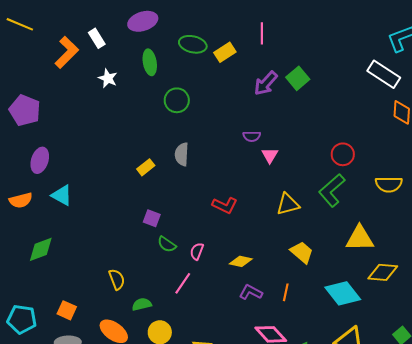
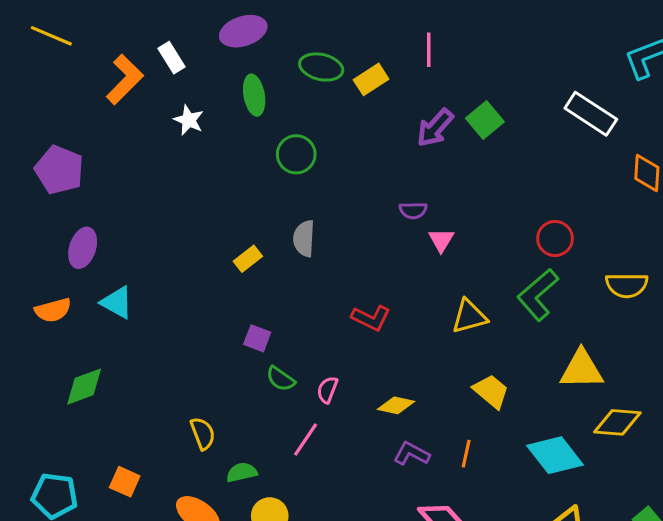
white rectangle: (384, 74) -> (591, 114), moved

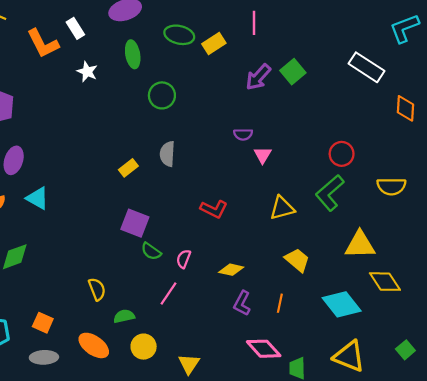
orange L-shape: (125, 79) -> (43, 43), turned 108
purple square: (257, 338) -> (135, 223), size x1.5
yellow diamond: (617, 422) -> (385, 282), turned 52
purple L-shape: (412, 454) -> (242, 303), turned -90

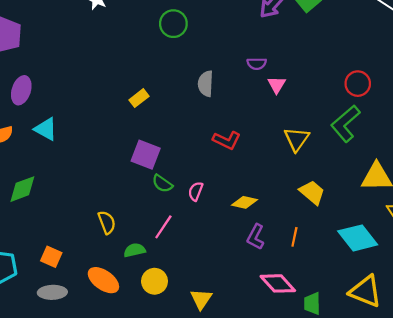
gray semicircle: (167, 154) -> (206, 84), moved
yellow triangle: (282, 208) -> (297, 139), turned -40
pink line: (168, 294) -> (163, 227), moved

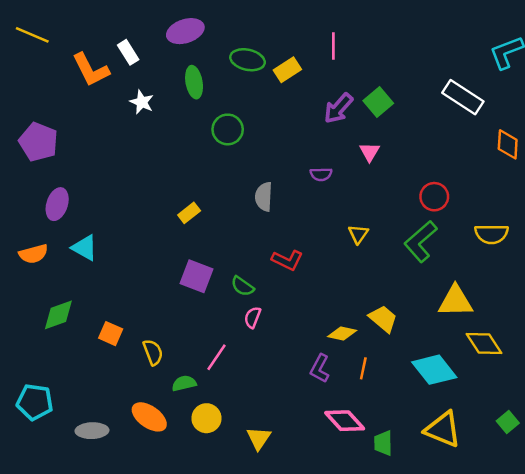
pink triangle: (277, 85) -> (370, 152), moved
yellow triangle: (297, 139) -> (358, 234), moved, size x0.7
green semicircle: (162, 184) -> (243, 286), moved
yellow diamond: (244, 202) -> (342, 334), moved
orange square: (51, 257) -> (111, 334), moved

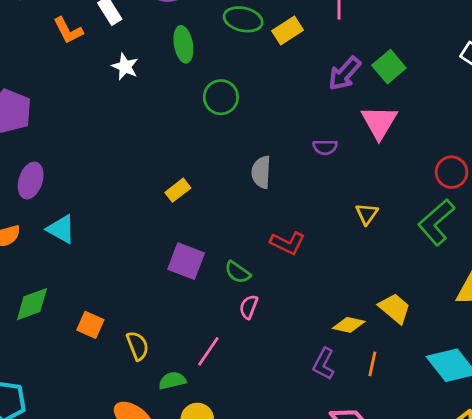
orange L-shape: (91, 70) -> (68, 30), size x0.7
pink triangle: (370, 152) -> (379, 122), size x1.6

